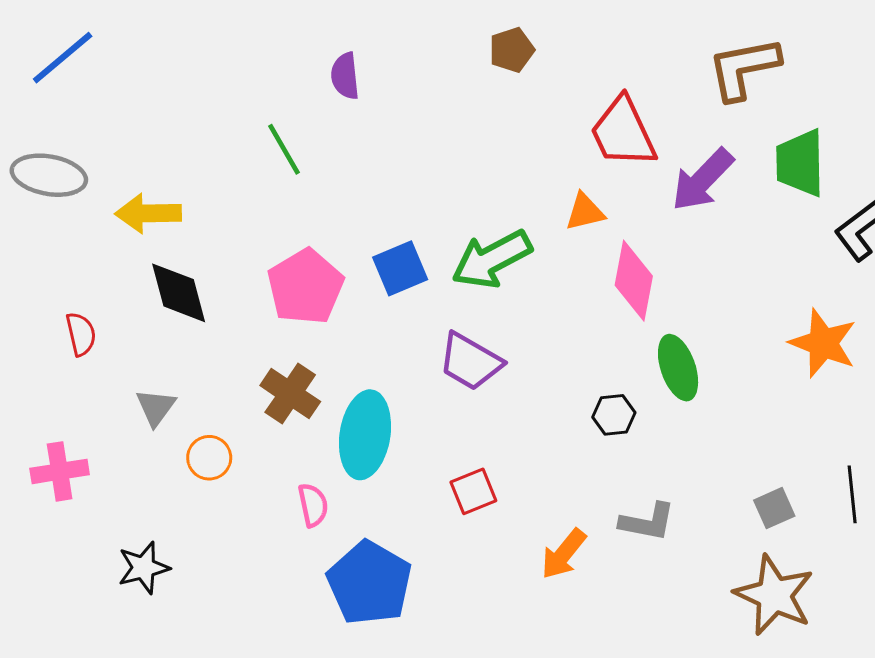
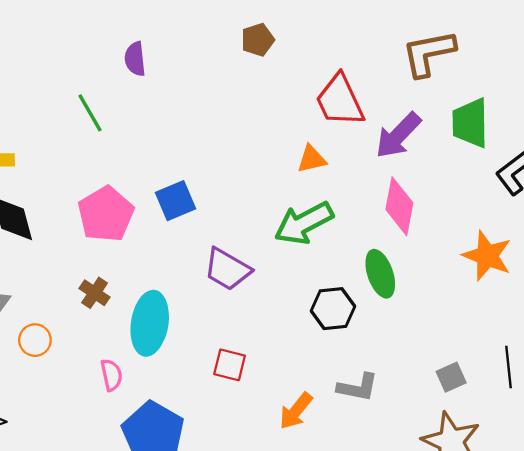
green arrow: (492, 259) -> (304, 223), moved
pink diamond: (634, 281) -> (399, 206), moved
brown cross: (290, 394) -> (95, 293), size x0.7
black hexagon: (614, 415) -> (333, 309), size x1.4
red square: (473, 491) -> (230, 365), turned 36

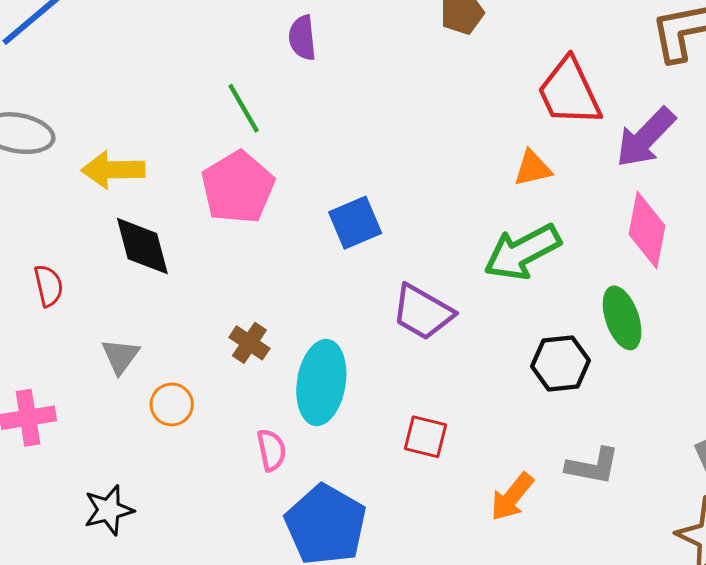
pink pentagon: (106, 214) -> (238, 187), moved

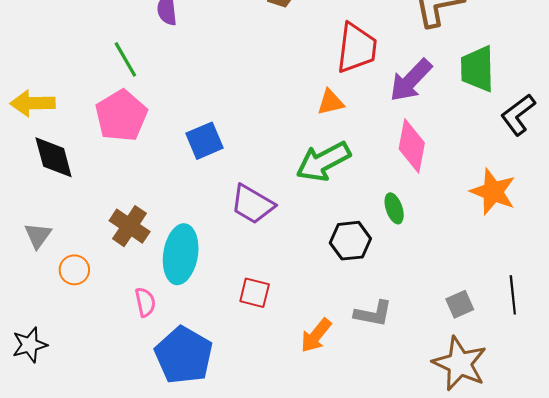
red trapezoid: (569, 92) -> (357, 48), turned -148
green ellipse: (622, 318) -> (394, 208), size x0.7
brown cross: (249, 343) -> (130, 226), size x1.4

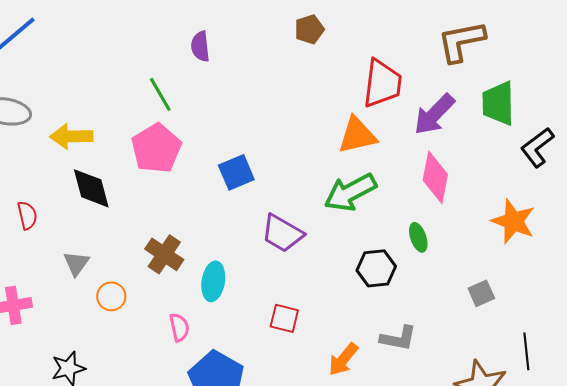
orange triangle: (331, 102) -> (357, 135), size x1.5
cyan ellipse: (181, 254) -> (213, 281), size x0.7
black line: (513, 295) -> (526, 351), moved
gray square: (460, 304) -> (481, 293), moved

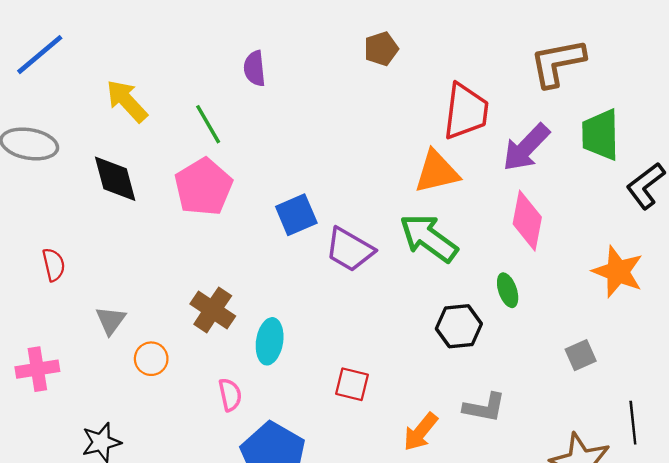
yellow arrow: (71, 136) -> (127, 101), moved, turned 48
black diamond: (91, 188) -> (115, 179), moved
green arrow: (350, 192) -> (429, 238), turned 64
purple trapezoid: (282, 233) -> (350, 250), moved

